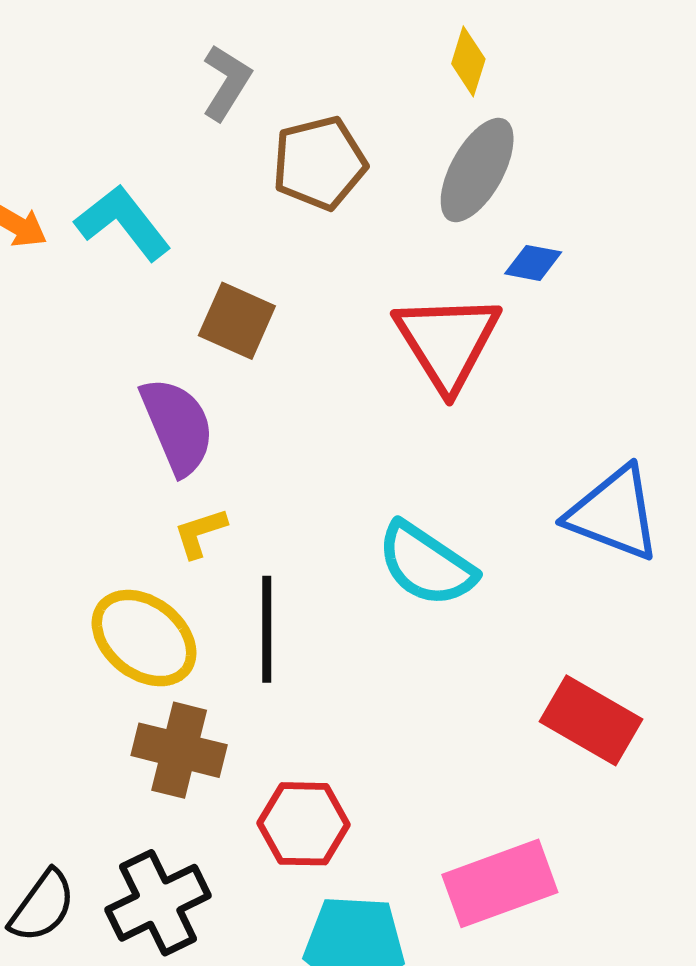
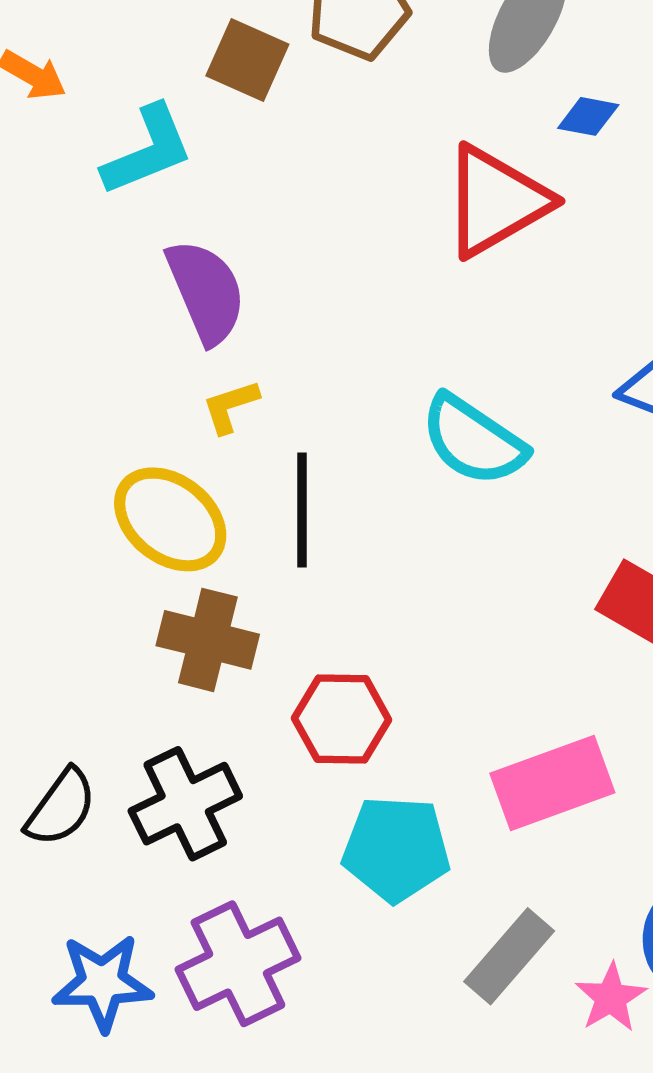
cyan L-shape: (123, 223) -> (148, 150), moved, turned 106
brown square: (237, 321) -> (247, 60), moved
red triangle: (447, 342) -> (496, 201), turned 32

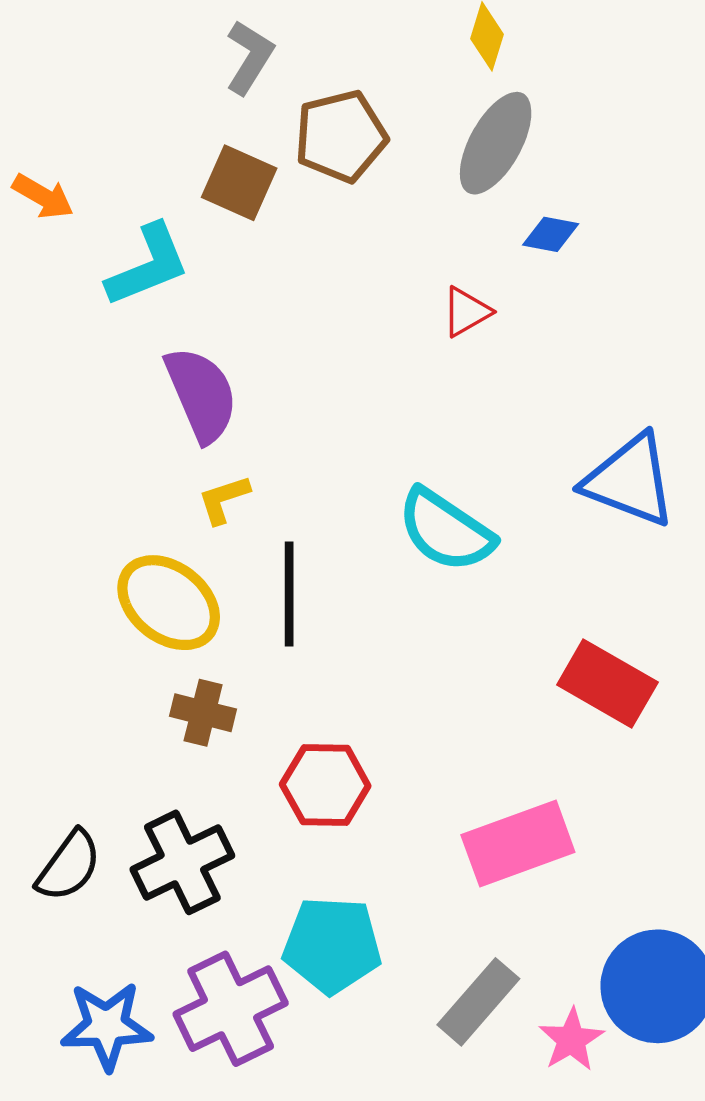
red triangle: (496, 201) -> (466, 312), size x0.5
brown cross: (208, 640) -> (203, 713), size x0.7
cyan pentagon: (396, 849) -> (332, 945), moved

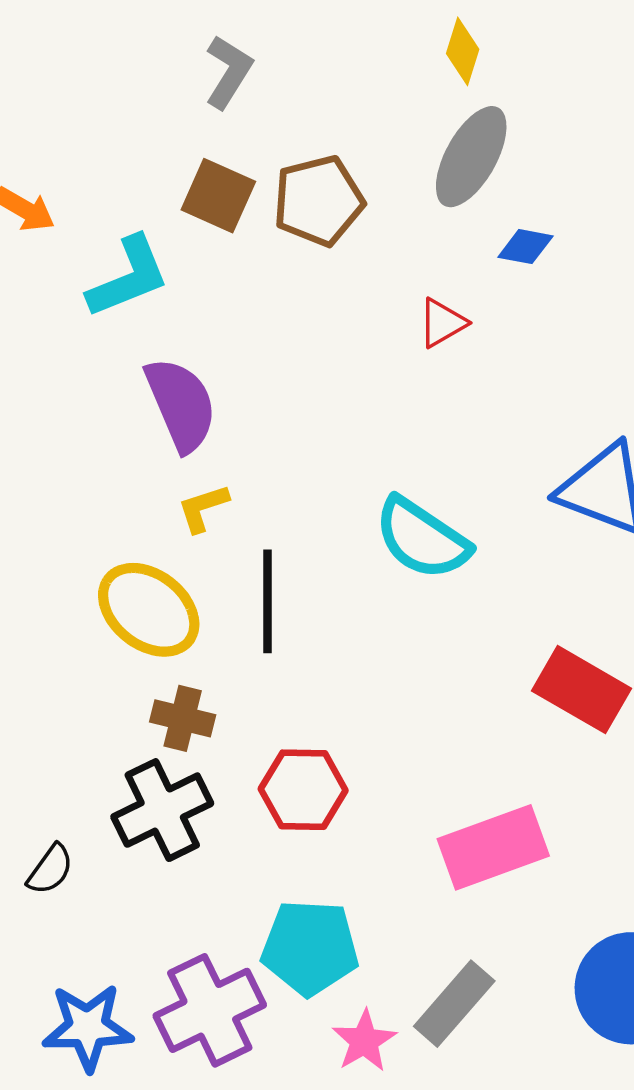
brown pentagon: (341, 136) -> (318, 201), moved
black cross: (182, 862) -> (162, 810), moved
black semicircle: (69, 866) -> (50, 869), size x0.7
pink star: (571, 1040) -> (364, 1041), moved

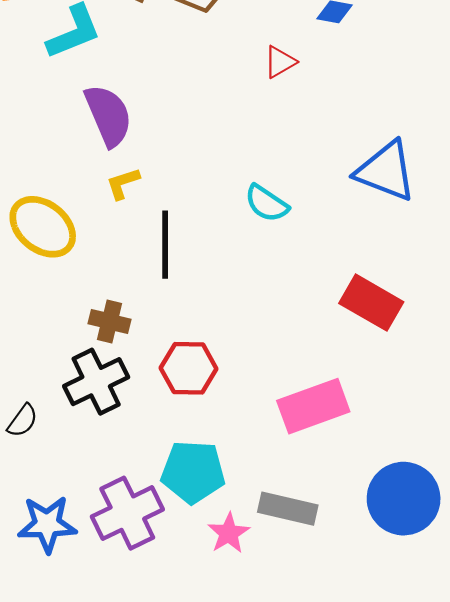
cyan semicircle: (422, 538) -> (267, 203), size x0.7
yellow ellipse: (149, 610) -> (43, 227), moved
gray rectangle: (454, 1004) -> (288, 509), turned 62

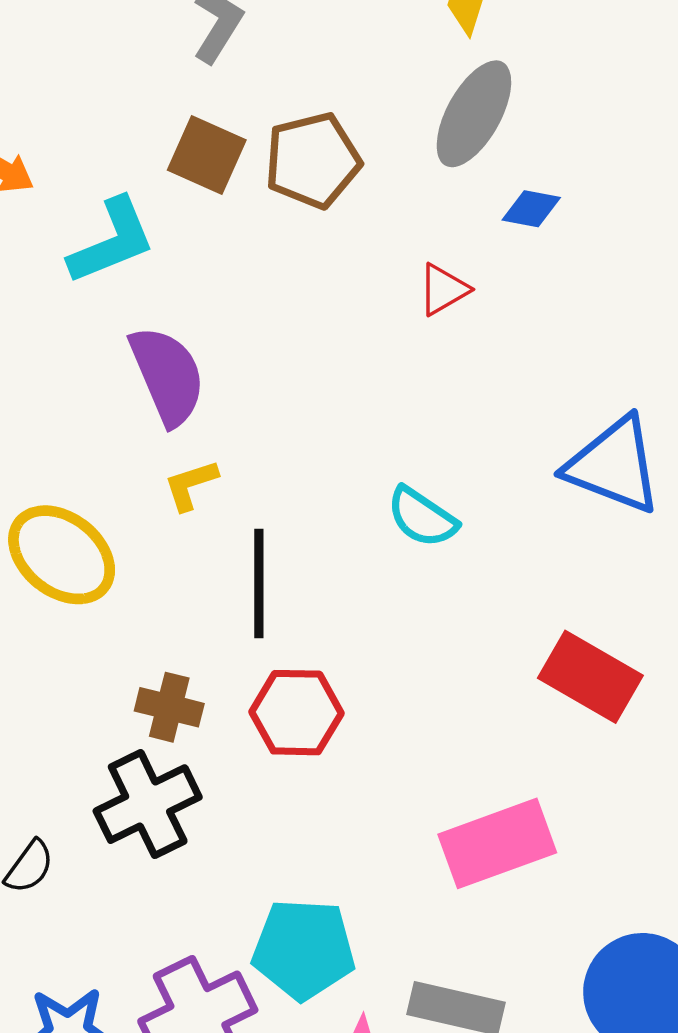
red hexagon: (189, 368) -> (296, 713), moved

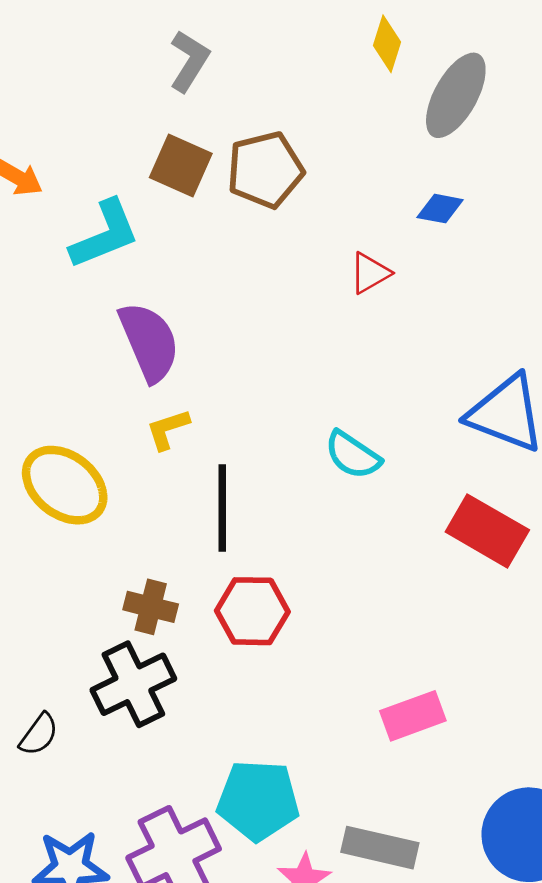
gray ellipse: (474, 114) -> (456, 95), moved
red rectangle: (590, 677) -> (487, 531), moved
pink rectangle: (497, 843) -> (413, 716), size x0.7

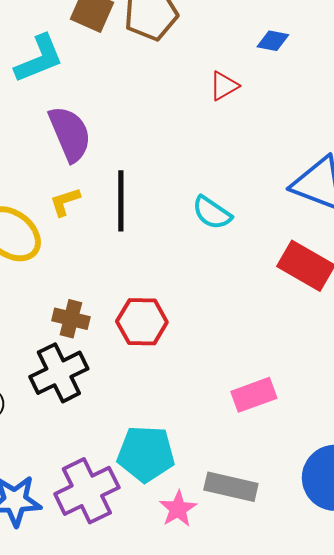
yellow L-shape: (168, 429) -> (65, 202), moved
black line: (222, 508) -> (121, 201), moved

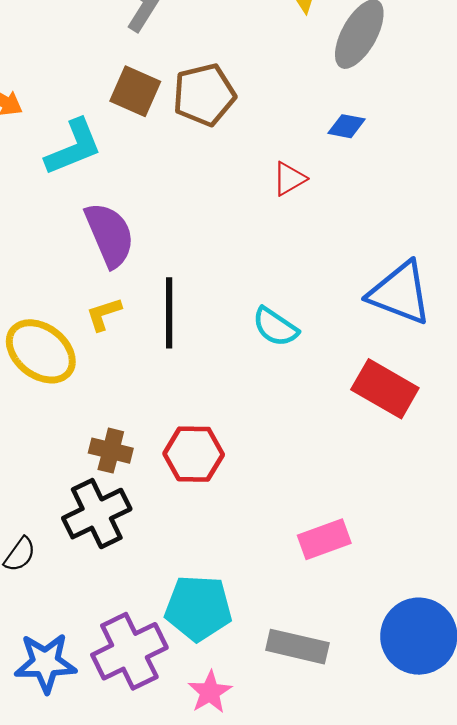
pink star: (178, 509) -> (210, 692), moved

